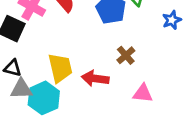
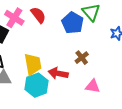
cyan hexagon: (44, 98) -> (37, 85), moved

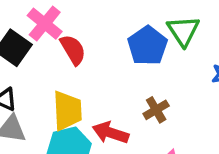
red semicircle: (38, 15) -> (73, 50), moved

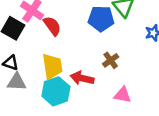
blue pentagon: (148, 46) -> (101, 19), turned -30

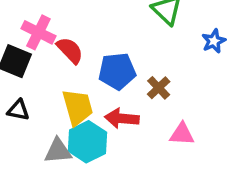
blue pentagon: (101, 19) -> (117, 71), moved
gray triangle: (17, 82) -> (58, 151), moved

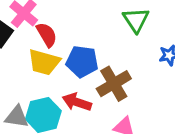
brown cross: (159, 88) -> (114, 84), size x1.6
yellow trapezoid: (78, 107) -> (44, 62), moved, turned 108

